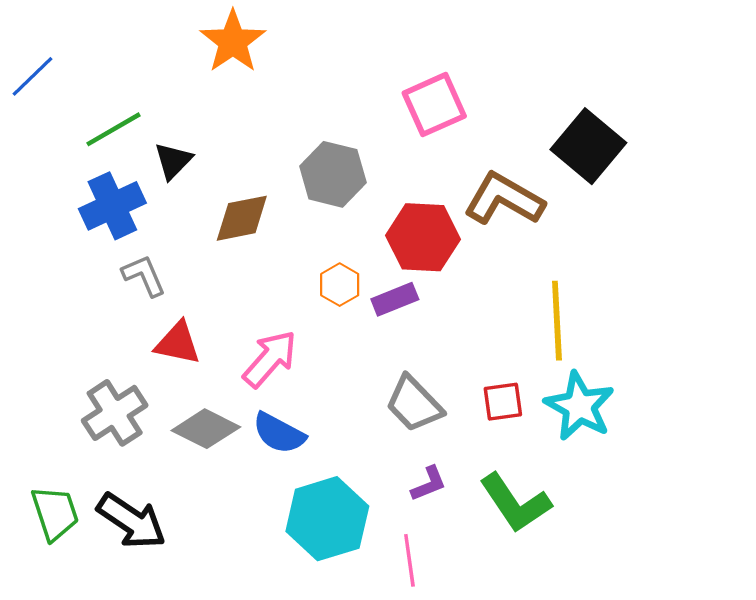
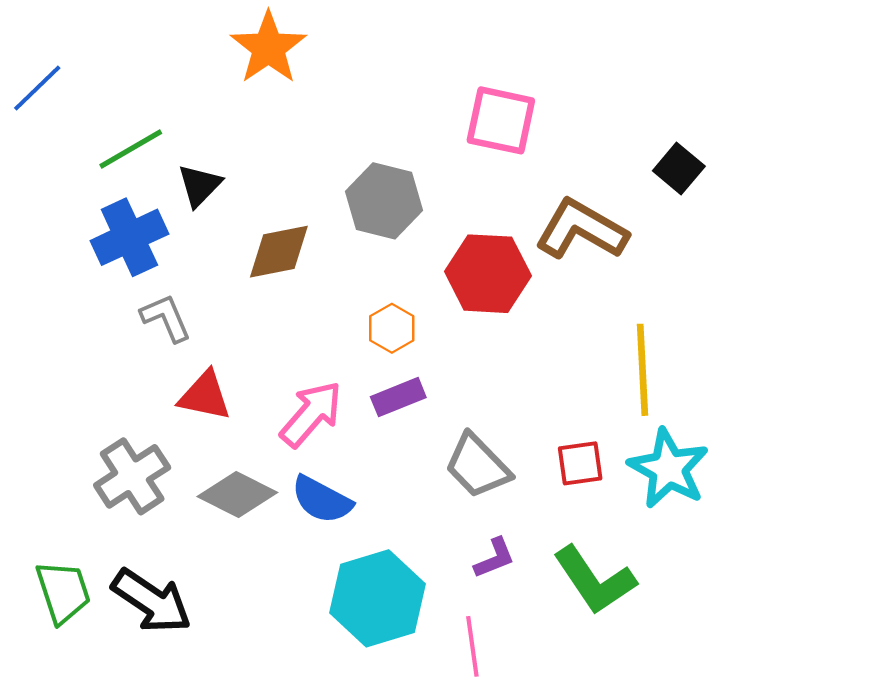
pink square: (434, 105) -> (501, 120), turned 36
black square: (588, 146) -> (679, 168), size x0.6
purple rectangle: (395, 299) -> (398, 397), moved

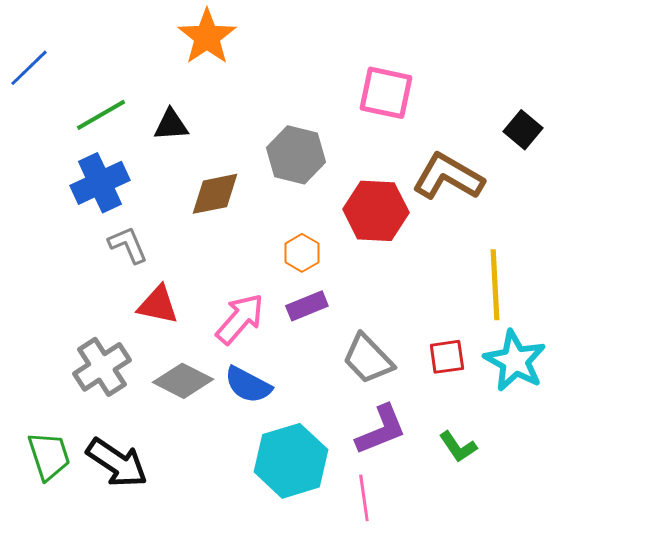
black triangle: (200, 185) -> (171, 125), moved, turned 42
purple L-shape: (494, 558) -> (381, 430), size x1.6
green L-shape: (594, 580) -> (458, 447), size x0.6

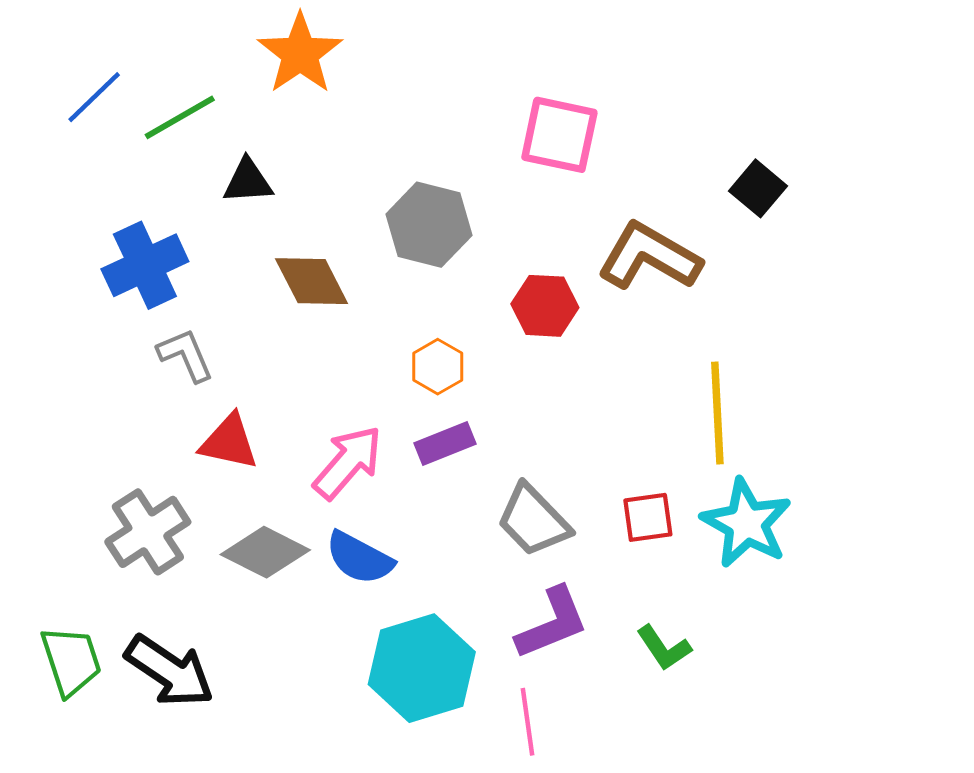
blue line: (29, 68) -> (94, 97), moved
green line: (101, 115) -> (180, 117), moved
brown diamond: (215, 194) -> (312, 281), turned 74
red hexagon: (376, 211) -> (545, 306), size x0.7

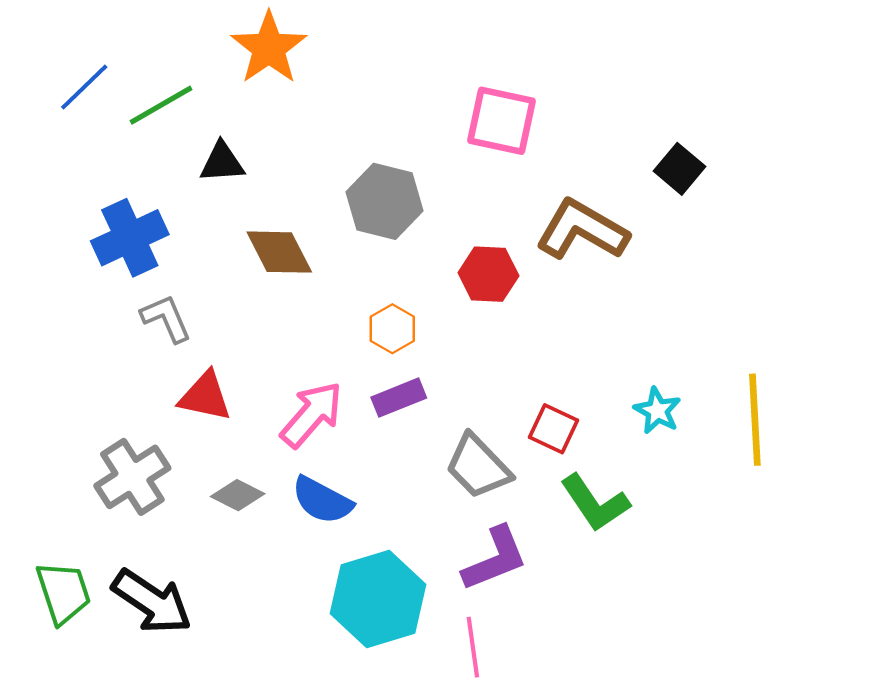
yellow line: (717, 413) -> (755, 420), moved
red square: (648, 517) -> (553, 429), moved, turned 33
cyan star: (746, 523) -> (657, 411), moved, size x0.6
gray diamond: (265, 552) -> (238, 495), size x0.7
green L-shape: (664, 648) -> (595, 503), moved, size x1.4

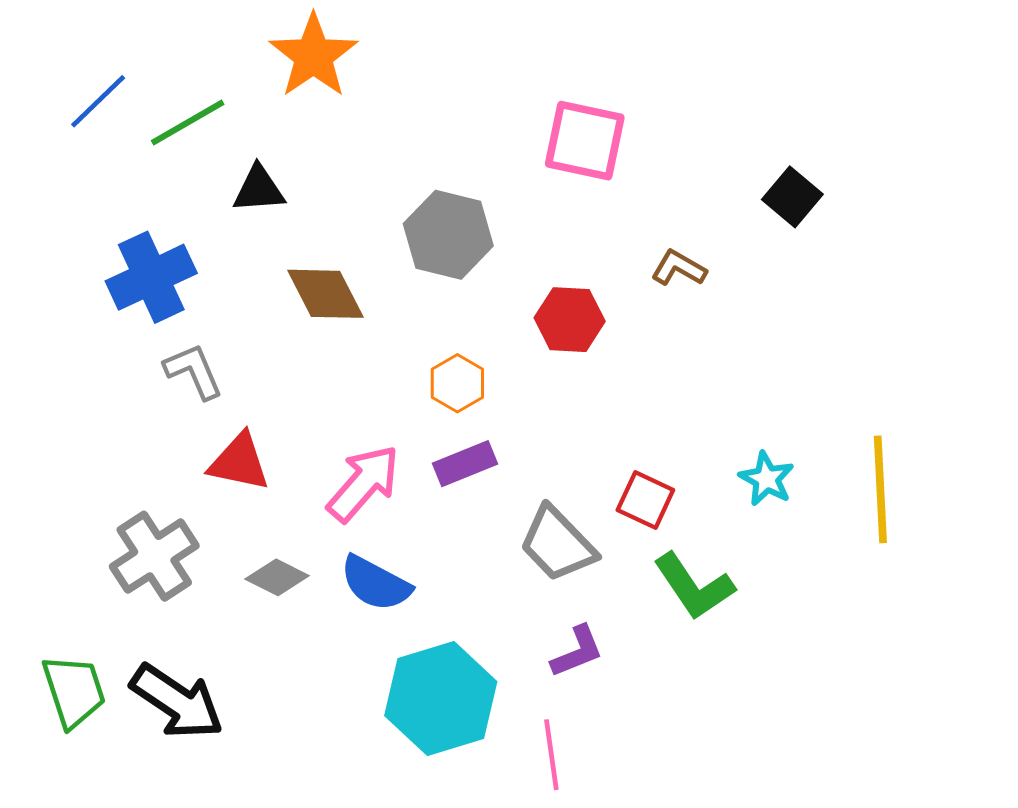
brown L-shape: (582, 230) -> (679, 268), size x0.5
purple L-shape: (495, 559) -> (577, 652), size x0.7

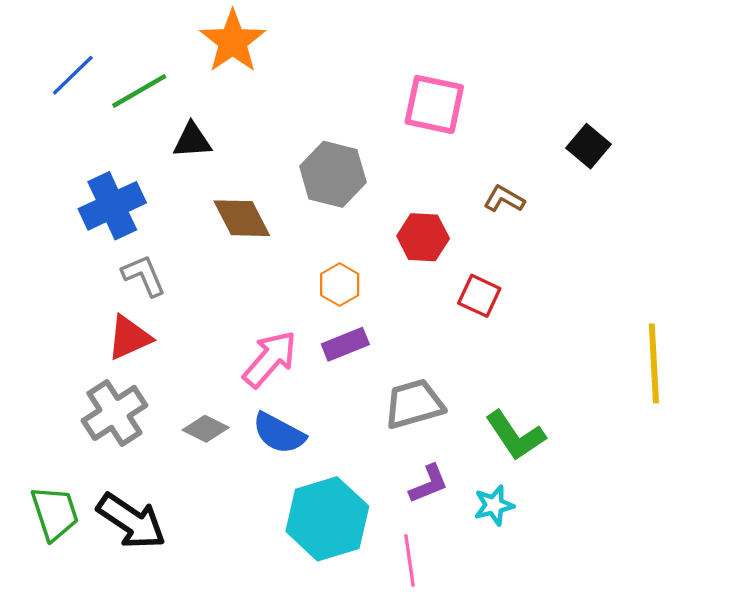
red triangle: (239, 462) -> (129, 338), moved, turned -36
cyan star: (767, 479) -> (494, 505), moved, turned 30
red square: (645, 500) -> (479, 296), moved
gray trapezoid: (557, 544) -> (414, 404), turned 118

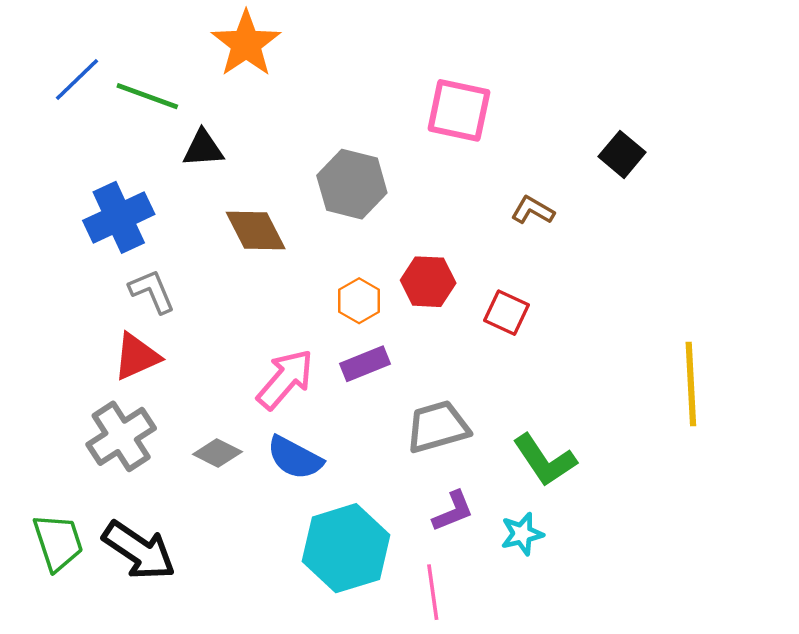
green line: (139, 91) -> (147, 96), turned 50
red hexagon: (423, 237) -> (428, 282), moved

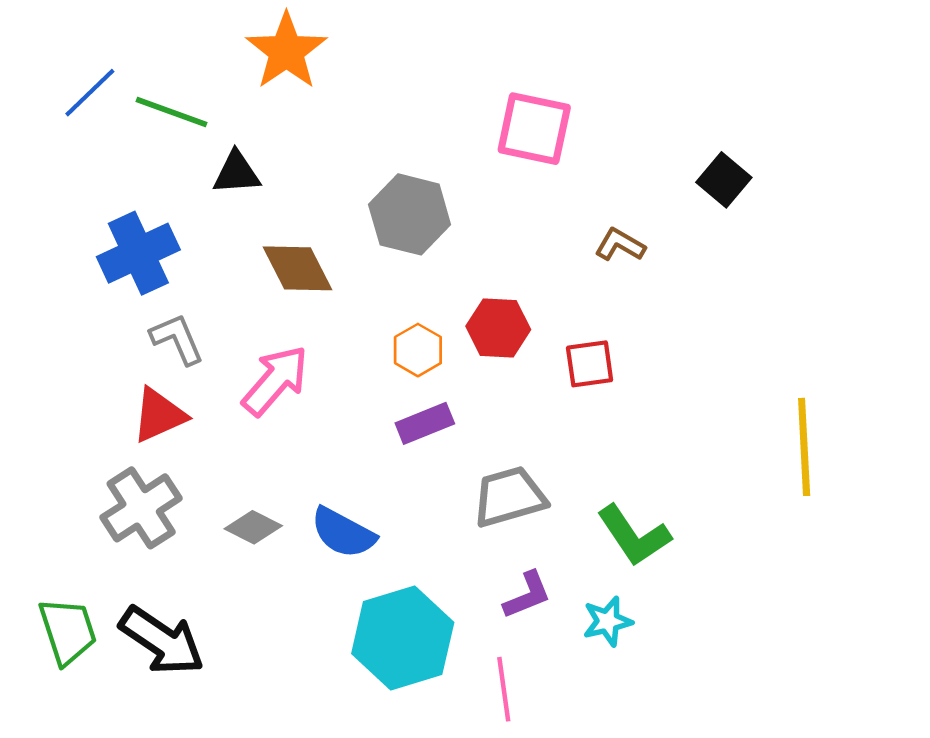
red square: (507, 313) -> (590, 364), turned -33
pink arrow: (285, 379) -> (275, 381), moved

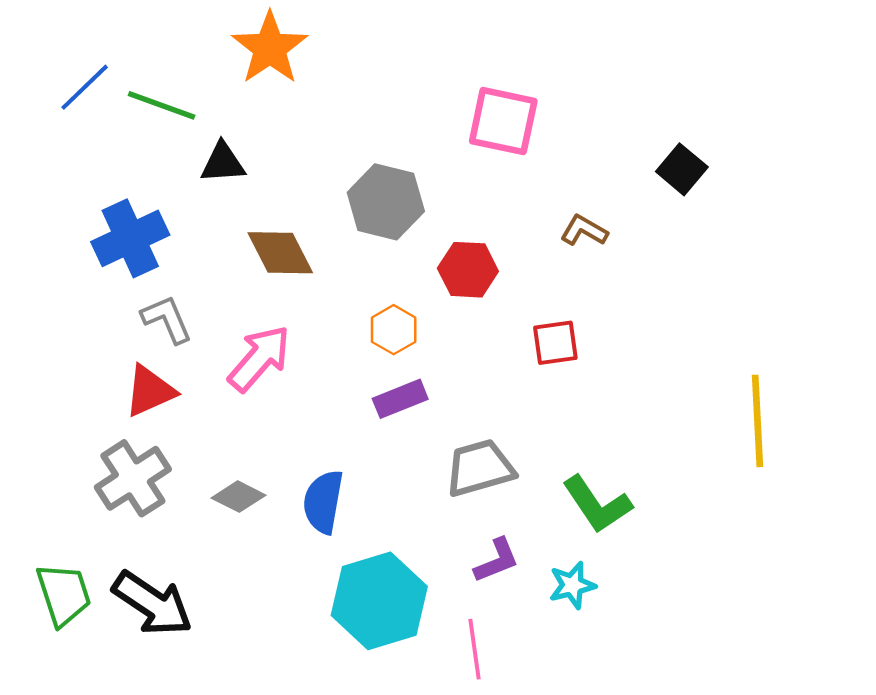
red hexagon: (498, 328) -> (468, 270), moved
blue semicircle: (343, 533) -> (323, 502), turned 72

